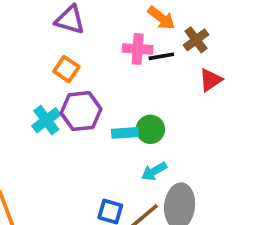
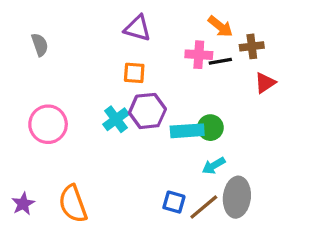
brown cross: (196, 40) -> (252, 46), turned 30
orange square: (66, 69) -> (134, 73), turned -30
cyan rectangle: (125, 133) -> (187, 131), size x1.4

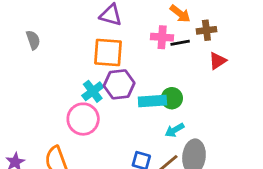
gray semicircle: (40, 45) -> (33, 40), moved
orange square: (134, 73) -> (108, 52), size x1.6
pink circle: (48, 124) -> (83, 119), moved

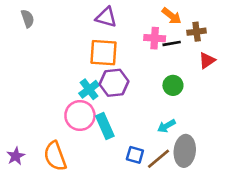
gray semicircle: (33, 40) -> (28, 19), moved
green circle: (172, 98) -> (173, 85), moved
cyan rectangle: (152, 101) -> (105, 126), moved, turned 70

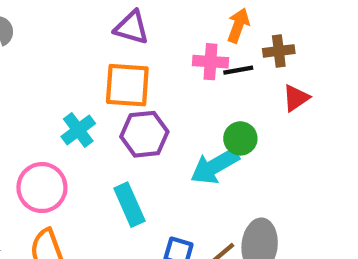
orange arrow: (172, 16) -> (238, 25), turned -108
cyan cross: (89, 89) -> (78, 130), moved
pink circle: (80, 116) -> (42, 188), moved
cyan arrow: (166, 126) -> (215, 166), moved, size x1.6

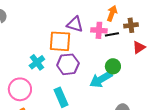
purple triangle: (132, 28) -> (75, 24), moved

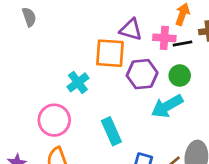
purple hexagon: (68, 64) -> (142, 74), moved
green circle: (113, 66) -> (180, 76), moved

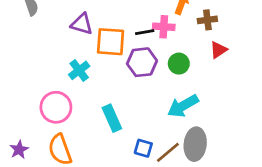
purple triangle: (131, 30) -> (82, 24), moved
black line: (182, 43) -> (145, 32), moved
cyan arrow: (167, 106) -> (183, 106), moved

